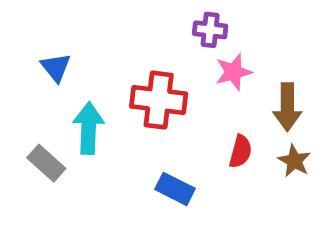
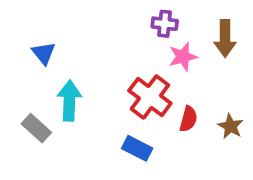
red cross: (159, 100) -> (150, 97), moved, turned 30
brown arrow: (287, 107) -> (225, 38), moved

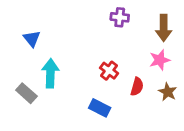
pink star: (183, 57) -> (160, 60), moved
red cross: (150, 97) -> (109, 71), size x0.6

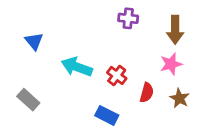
cyan arrow: (50, 73) -> (77, 67), moved, turned -72

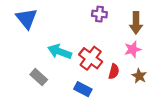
blue triangle: (34, 41) -> (27, 18), moved, size x1.5
red cross: (117, 75) -> (91, 58), size x1.5
gray rectangle: (28, 100) -> (39, 77), moved

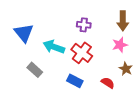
purple cross: (99, 14) -> (84, 25), moved
blue triangle: (27, 18) -> (24, 33), moved
red semicircle: (114, 71) -> (108, 83), moved, turned -72

